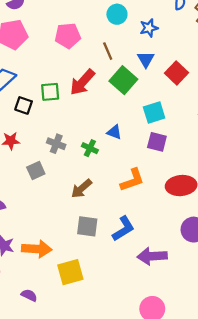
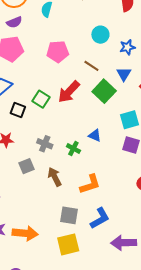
brown line: (108, 51) -> (91, 66), turned -35
green square: (50, 92) -> (41, 99), turned 36
orange L-shape: (132, 180) -> (90, 184), moved
brown arrow: (81, 189) -> (55, 177), moved, turned 102
yellow square: (70, 272) -> (68, 244), moved

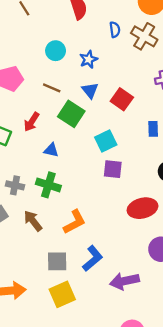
red arrow: (69, 92) -> (32, 122), size x0.7
blue triangle: (95, 135) -> (51, 150), moved
green cross: (73, 148) -> (48, 185), size x1.5

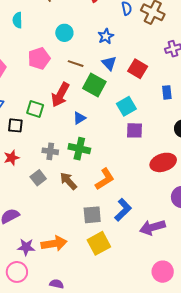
cyan circle: (56, 51) -> (64, 33), moved
red arrow: (32, 122) -> (60, 95), size x1.4
blue triangle: (51, 150) -> (79, 118), turned -40

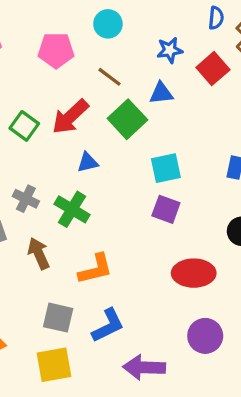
blue triangle: (109, 63) -> (161, 93), turned 49
red square: (138, 69) -> (213, 69), moved

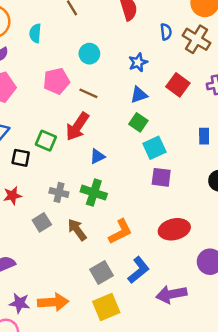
red square: (213, 69) -> (178, 85), moved
brown line: (109, 77) -> (88, 93), moved
green square: (127, 119) -> (138, 122), moved, size x0.7
red ellipse: (194, 273) -> (174, 229), moved
gray square: (58, 318) -> (102, 272), turned -30

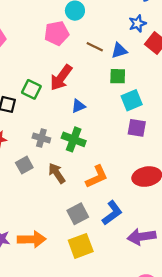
blue star: (138, 62) -> (137, 23), moved
pink pentagon: (56, 81) -> (57, 33), moved
brown line: (88, 93) -> (95, 47), moved
green square: (138, 122) -> (118, 76), turned -35

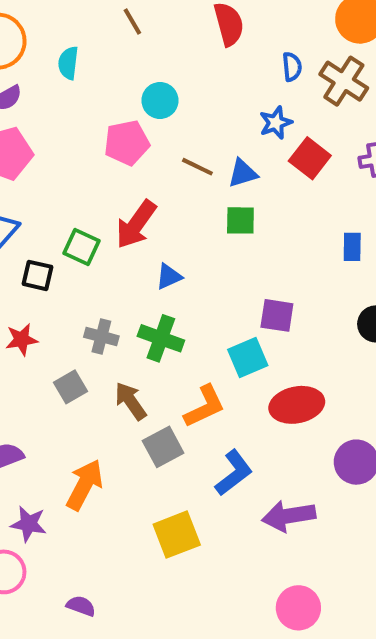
cyan square: (132, 100) -> (248, 358), moved
gray square: (78, 214) -> (163, 447), moved
orange arrow: (32, 239) -> (85, 485), moved, turned -60

